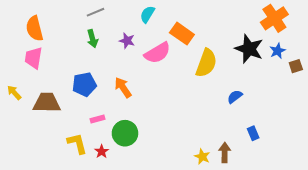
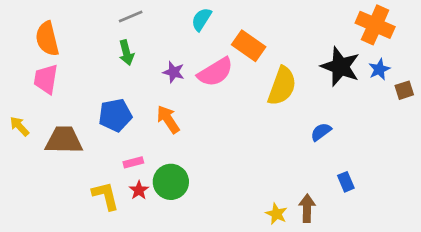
orange cross: (274, 18) -> (375, 25), turned -32
purple star: (127, 41) -> (174, 72), moved
red star: (102, 151) -> (139, 190), moved

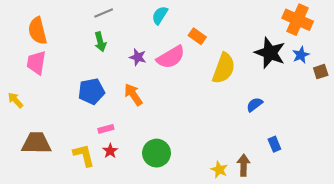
orange rectangle: (249, 46) -> (197, 36), size x0.7
brown trapezoid: (64, 140) -> (36, 143), moved
green circle: (171, 182) -> (156, 153), moved

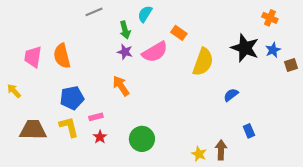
orange cross: (298, 20) -> (270, 18), size x0.6
orange semicircle: (37, 31) -> (62, 56), moved
green arrow: (100, 42) -> (125, 30), moved
blue pentagon: (91, 91) -> (72, 98), moved
yellow L-shape: (84, 155) -> (69, 127), moved

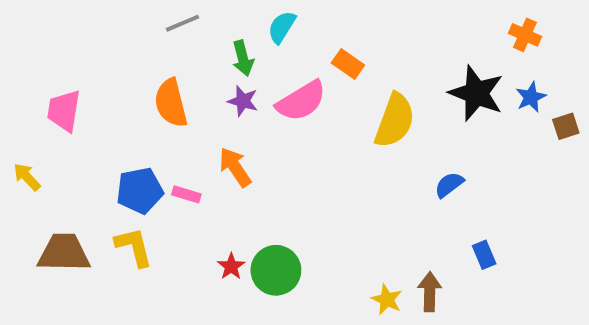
orange semicircle: (62, 56) -> (171, 103), moved
pink rectangle: (96, 117) -> (186, 194), moved, turned 32
red star: (100, 137) -> (231, 266), moved

